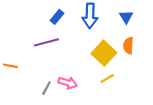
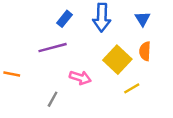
yellow line: (107, 79) -> (132, 88), moved
pink arrow: (68, 83) -> (80, 78), moved

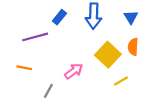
purple line: (53, 48) -> (35, 37), moved
orange line: (12, 74) -> (24, 68), moved
pink arrow: (80, 78) -> (74, 71), turned -54

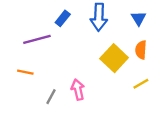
pink arrow: (74, 71) -> (78, 90), moved, turned -66
yellow line: (121, 81) -> (141, 84), moved

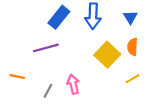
blue rectangle: (63, 18) -> (59, 17), size x1.5
purple line: (37, 39) -> (46, 48), moved
orange line: (25, 72) -> (17, 77), moved

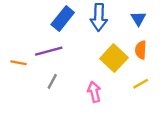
orange line: (17, 77) -> (19, 63), moved
pink arrow: (73, 84) -> (94, 92), moved
gray line: (48, 91) -> (52, 81), moved

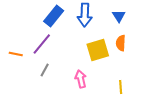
purple line: (49, 51) -> (42, 44), turned -35
yellow square: (114, 58) -> (98, 50), turned 30
yellow line: (141, 84) -> (121, 87), moved, turned -64

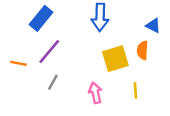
blue rectangle: (54, 16) -> (41, 18), moved
blue triangle: (119, 16) -> (153, 26), moved, turned -32
yellow line: (121, 87) -> (135, 90), moved

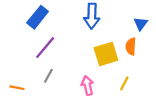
blue triangle: (153, 26) -> (141, 24), turned 40
orange line: (19, 63) -> (17, 88), moved
yellow line: (135, 90) -> (124, 83), turned 32

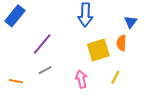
blue rectangle: (38, 17) -> (15, 16), moved
gray line: (48, 76) -> (45, 70), turned 32

